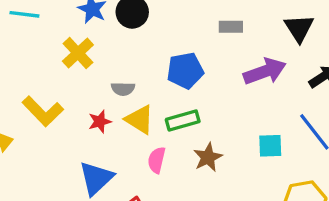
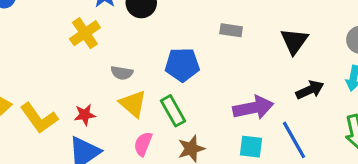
purple arrow: (265, 71) -> (253, 108), moved
yellow L-shape: (43, 111) -> (39, 118), moved
green rectangle: (183, 121) -> (173, 111), turned 68
red star: (100, 122) -> (85, 115), moved

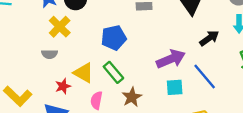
yellow cross: (85, 33) -> (60, 27), moved
gray semicircle: (122, 73) -> (50, 54), moved
red star: (85, 115) -> (63, 86), moved

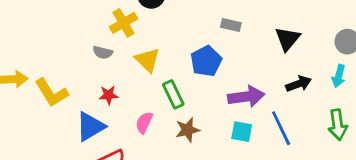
blue pentagon: (114, 38) -> (206, 61), moved, turned -30
yellow triangle: (84, 73) -> (147, 60), moved

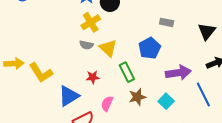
gray semicircle: (103, 52) -> (86, 45), moved
red star: (109, 95) -> (93, 77), moved
pink semicircle: (144, 123) -> (107, 104), moved
cyan square: (242, 132) -> (166, 101), moved, turned 35

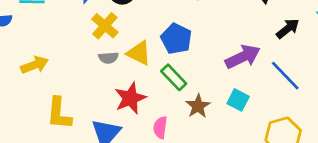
blue pentagon: (150, 48) -> (176, 39), moved
yellow arrow: (14, 64) -> (35, 65), moved
yellow L-shape: (41, 73) -> (59, 113), turned 55
red star: (93, 77) -> (130, 98), size x1.6

